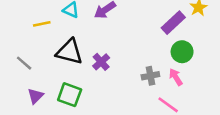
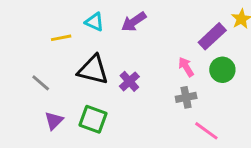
pink arrow: (176, 77) -> (186, 67), moved

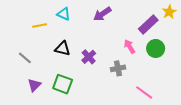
purple arrow: (134, 22) -> (102, 14), moved
black triangle: (93, 70) -> (63, 48), size x0.7
gray cross: (186, 97) -> (118, 68), moved

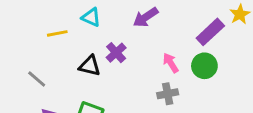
pink arrow: (129, 46) -> (171, 63), moved
green circle: (156, 48) -> (204, 66), moved
purple cross: (89, 57) -> (116, 53), moved

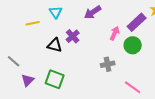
cyan triangle: (91, 17) -> (56, 12), turned 32
pink arrow: (171, 63) -> (115, 33), moved, turned 56
gray line: (37, 79) -> (14, 61), moved

